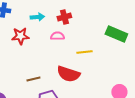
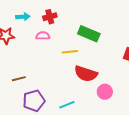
green rectangle: (116, 34) -> (89, 34), moved
red semicircle: (68, 74) -> (86, 74), moved

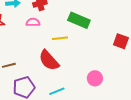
red semicircle: (86, 74) -> (49, 60), moved, turned 30

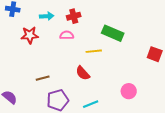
red semicircle: (49, 60) -> (83, 73), size x0.7

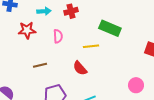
pink semicircle: (67, 35) -> (58, 36), moved, turned 88
brown line: (43, 78) -> (40, 65), moved
pink circle: (129, 91) -> (136, 85), moved

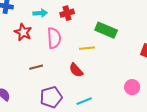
red star: (27, 30) -> (23, 32), turned 30
pink semicircle: (58, 36) -> (54, 38), size x1.5

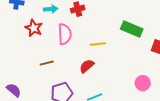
green rectangle: (106, 30) -> (132, 29), moved
red semicircle: (76, 70) -> (87, 66), turned 91

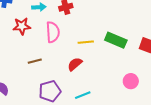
red star: (34, 28) -> (22, 26), turned -30
green rectangle: (132, 29) -> (116, 40), moved

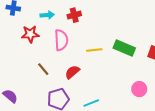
brown line: (35, 61) -> (43, 69), turned 64
red semicircle: (75, 64) -> (72, 72), moved

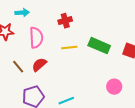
red cross: (74, 15) -> (65, 21), moved
red semicircle: (72, 72) -> (39, 65), moved

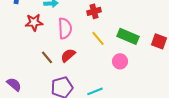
yellow line: (69, 48) -> (98, 38), turned 56
pink circle: (114, 87) -> (120, 61), moved

